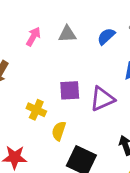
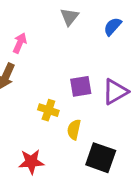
gray triangle: (67, 34) -> (69, 17), moved, turned -42
pink arrow: (33, 37) -> (20, 43), moved

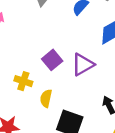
purple square: (81, 86) -> (52, 60), turned -30

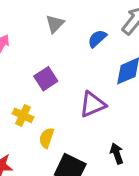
purple square: (52, 60) -> (46, 79), moved

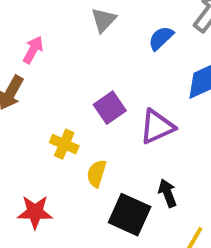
purple square: (46, 79) -> (110, 108), moved
black arrow: (117, 154) -> (168, 193), moved

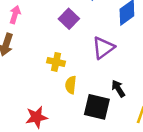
purple square: (110, 108) -> (69, 19), moved
yellow cross: (64, 144) -> (56, 62), moved

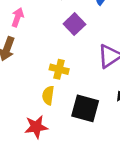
yellow semicircle: (71, 85) -> (48, 95), moved
black square: (97, 107) -> (85, 108), moved

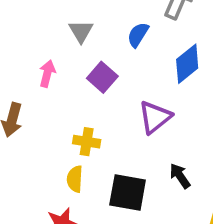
pink arrow: (18, 17) -> (47, 73), moved

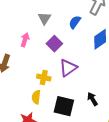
purple triangle: (155, 117) -> (68, 68), moved

